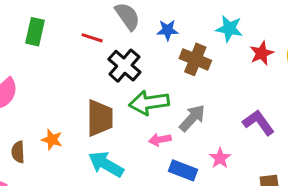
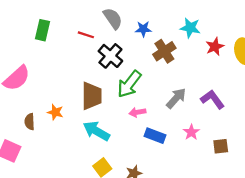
brown cross: (195, 59) -> (164, 51), turned 35
green arrow: (149, 103) -> (129, 84), turned -44
gray arrow: (192, 118) -> (176, 98), moved
pink star: (220, 158) -> (191, 132), moved

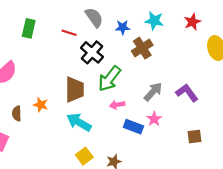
cyan star: (190, 28) -> (154, 21), moved
red star: (215, 47) -> (192, 22), moved
pink star: (191, 132) -> (154, 119), moved

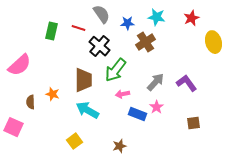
green rectangle: (29, 28) -> (52, 31), moved
yellow square: (84, 156) -> (74, 141), moved

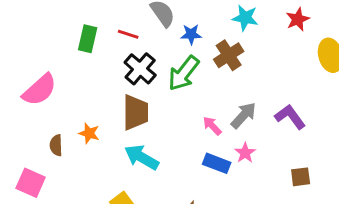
blue star: (128, 23) -> (191, 34), moved
black cross: (100, 46) -> (140, 69), moved
green arrow: (116, 70) -> (184, 73), moved
pink arrow: (122, 94) -> (212, 126), moved, turned 56

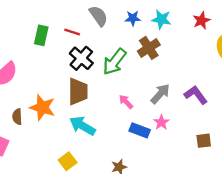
blue star: (191, 34) -> (133, 18), moved
pink arrow: (212, 126) -> (126, 102), moved
orange star: (89, 133) -> (42, 107), size x1.6

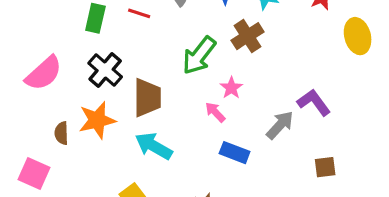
black cross: (81, 58) -> (105, 70), moved
gray arrow: (160, 94) -> (280, 125), moved
orange star: (42, 107) -> (97, 120), turned -30
pink star: (161, 122) -> (231, 88), moved

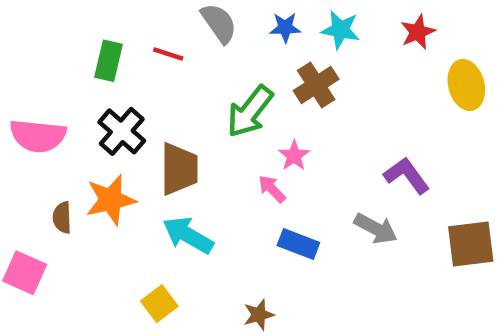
pink semicircle: (44, 73) -> (38, 136), turned 48
gray arrow: (280, 125) -> (376, 229), moved, turned 76
brown square: (325, 167) -> (471, 244), moved, size x1.6

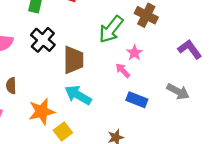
brown cross: (316, 85) -> (146, 15), turned -30
purple L-shape: (407, 176) -> (190, 49), moved
orange star: (111, 200) -> (42, 112), moved

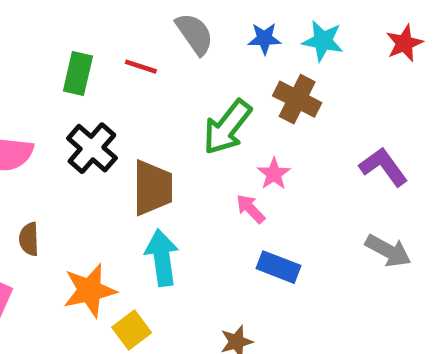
gray arrow: (178, 92) -> (388, 251), moved
cyan arrow: (78, 95) -> (162, 258), turned 52

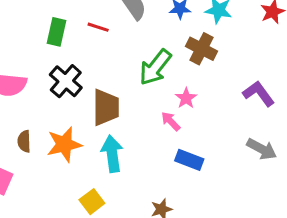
orange star: (90, 290) -> (64, 144), moved

